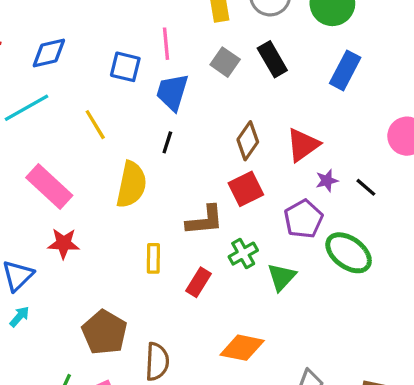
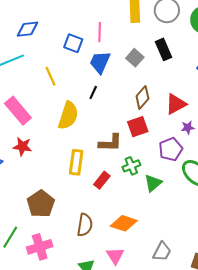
gray square: (225, 62) -> (135, 58), moved
yellow rectangle: (153, 258) -> (76, 162), size x1.4
brown semicircle: (157, 362) -> (85, 225), moved

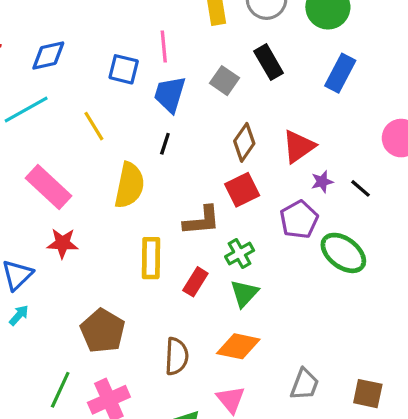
green triangle: (153, 183) -> (244, 293), moved

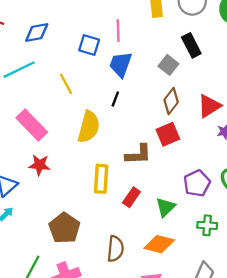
gray square: (225, 81) -> (168, 65), moved
purple pentagon: (299, 220) -> (197, 183), moved
green cross: (240, 254) -> (207, 225), moved, turned 30

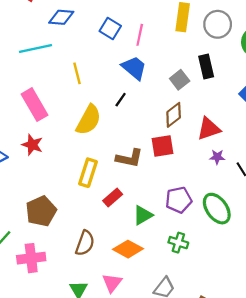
blue square: (89, 45) -> (110, 29), moved
blue trapezoid: (121, 64) -> (134, 68), turned 96

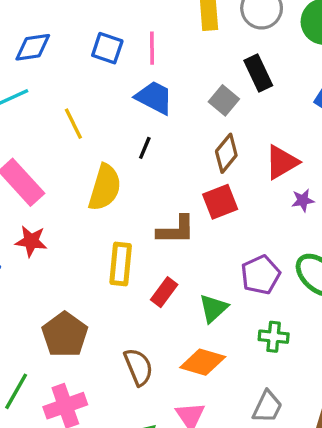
brown semicircle: (85, 243) -> (138, 367), turned -30

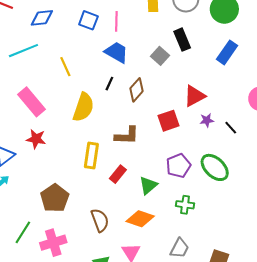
brown diamond: (226, 153) -> (136, 90), moved
red square: (220, 202) -> (169, 121), moved

